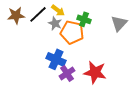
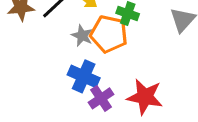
gray star: (55, 23) -> (82, 36), moved

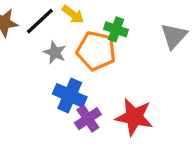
gray star: (82, 36) -> (55, 52), moved

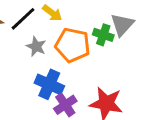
green cross: (116, 29) -> (103, 35), moved
gray triangle: (174, 36) -> (122, 25), moved

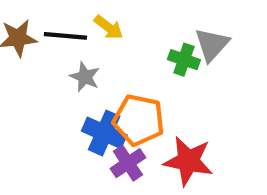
black line: (23, 19) -> (65, 36), turned 48
orange pentagon: (73, 45) -> (139, 120), moved

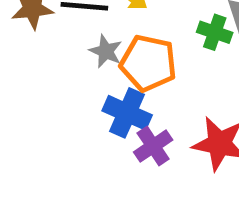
orange pentagon: (139, 120) -> (148, 63), moved

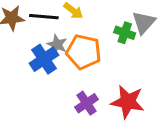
blue cross: (127, 113) -> (44, 59), moved, turned 32

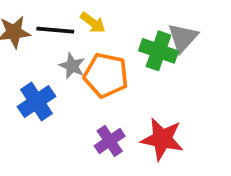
green cross: (125, 33) -> (158, 51), size x1.4
blue cross: (44, 59) -> (36, 102), moved

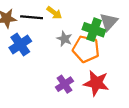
gray star: (72, 66) -> (64, 39), moved
orange pentagon: (106, 75) -> (86, 49), moved
blue cross: (36, 102) -> (20, 44), moved

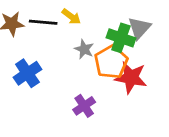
blue cross: (20, 44) -> (27, 73), moved
orange pentagon: (86, 49) -> (111, 62), turned 30
red star: (96, 83) -> (131, 78), moved

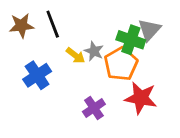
yellow arrow: (71, 17) -> (75, 55), moved
black line: (43, 22) -> (53, 24), turned 64
red star: (131, 78) -> (141, 98), moved

